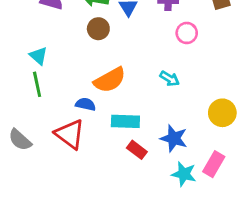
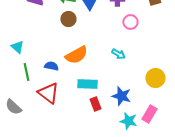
cyan triangle: (38, 56) -> (17, 47), moved
green line: (37, 84) -> (26, 72), moved
blue semicircle: (86, 104) -> (51, 66), moved
gray semicircle: (20, 140) -> (13, 107), moved
red rectangle: (137, 150) -> (95, 104), turned 32

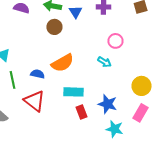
pink circle: (130, 22) -> (115, 41), moved
pink rectangle: (149, 114) -> (141, 113), moved

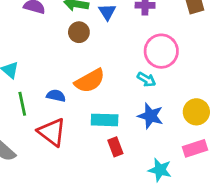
pink circle: (115, 41) -> (161, 51), size x1.6
blue star: (107, 104) -> (150, 116), moved
pink rectangle: (141, 113) -> (195, 148), turned 42

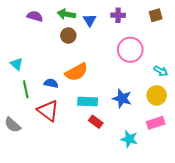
cyan arrow: (146, 79) -> (161, 71), moved
red rectangle: (115, 147) -> (96, 122), turned -32

